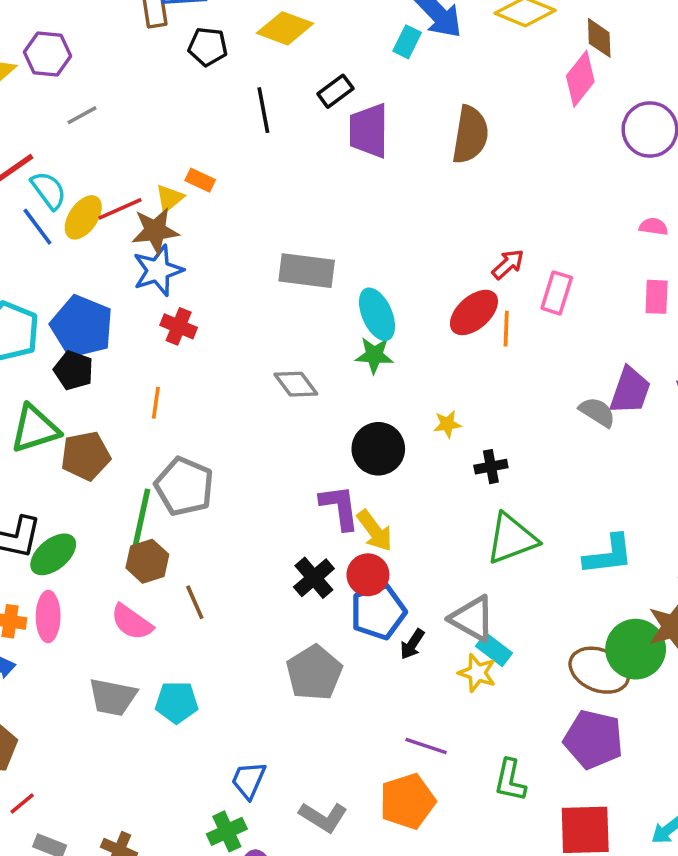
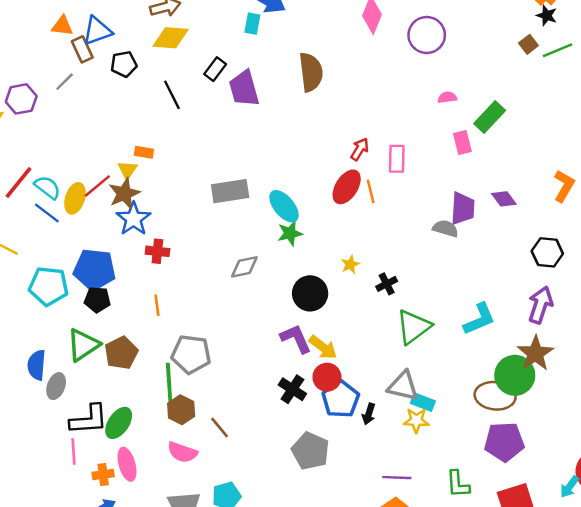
gray line: (82, 115) -> (65, 82), moved
gray diamond: (296, 384) -> (244, 267), turned -48

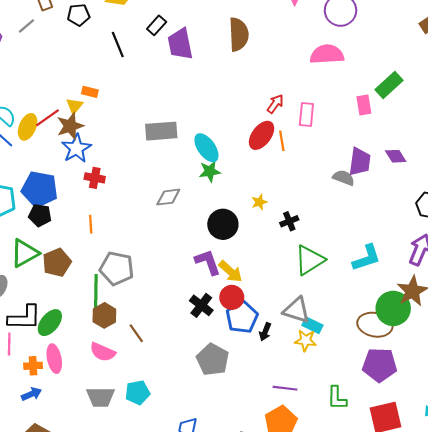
pink semicircle: (447, 97) -> (327, 54), moved, size x2.0

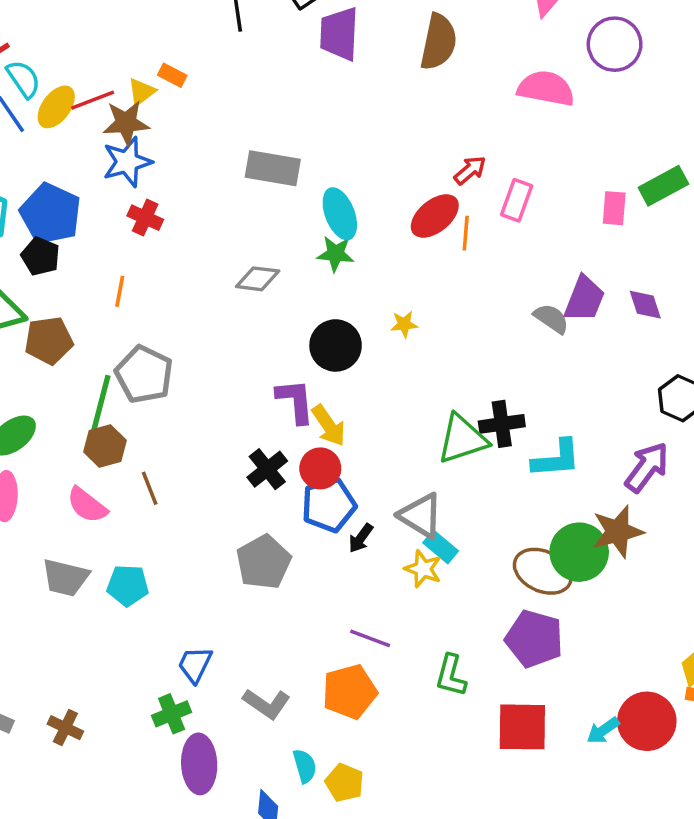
pink semicircle: (327, 54) -> (546, 88), moved
black cross: (289, 221) -> (502, 424), moved, size x1.4

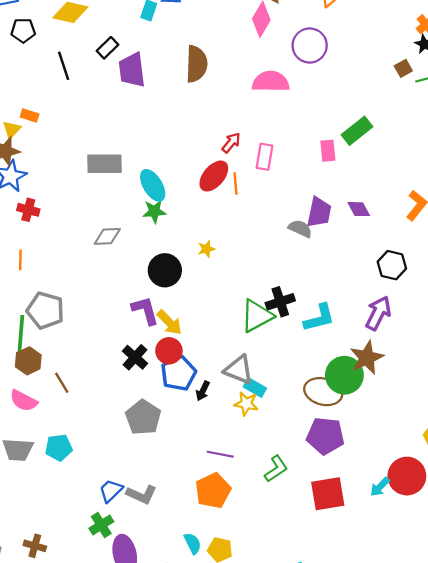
blue trapezoid: (195, 664) -> (111, 491), turned 30
green L-shape: (451, 675) -> (276, 469), turned -128
gray L-shape: (267, 704) -> (142, 495), moved

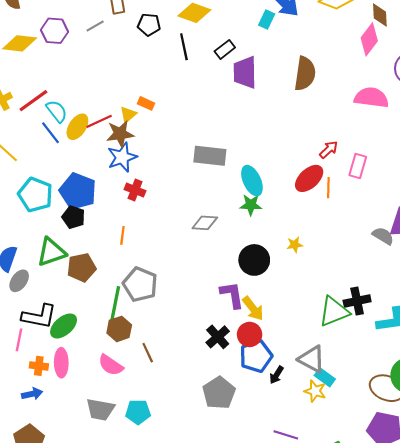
black line: (64, 66) -> (184, 47), moved

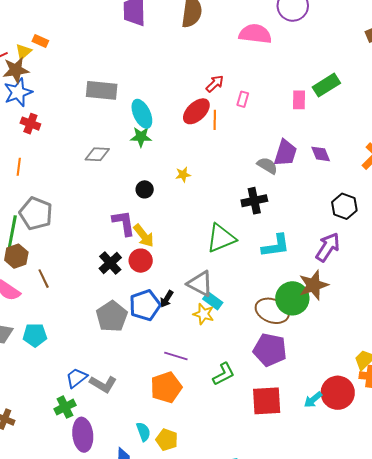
pink rectangle: (358, 166) -> (243, 99), size x0.7
black circle: (254, 260) -> (145, 189), size x0.6
black cross: (357, 301) -> (254, 201), moved
blue pentagon: (256, 356) -> (145, 305), moved

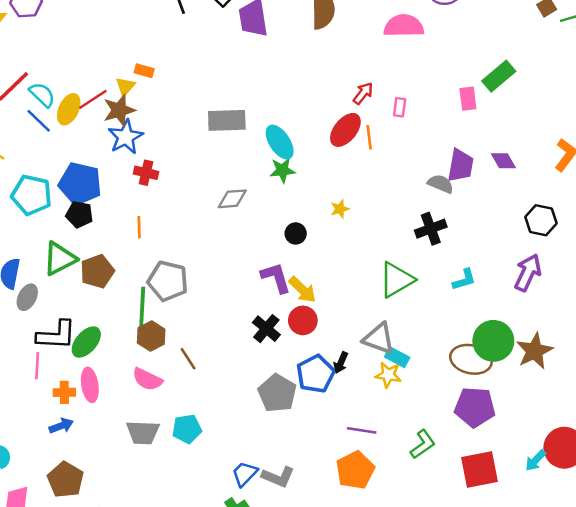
cyan L-shape: (276, 246) -> (464, 280), size x0.7
brown star: (314, 285) -> (535, 351), moved

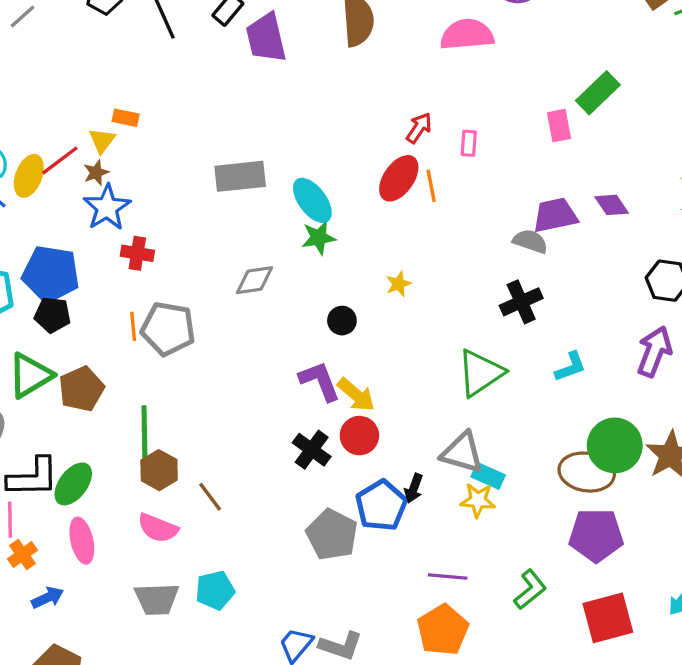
brown star: (119, 110) -> (96, 173), size x0.6
purple trapezoid: (460, 166) -> (555, 215), turned -108
gray pentagon: (168, 281) -> (168, 329), moved
orange cross: (64, 392) -> (23, 554), moved, turned -30

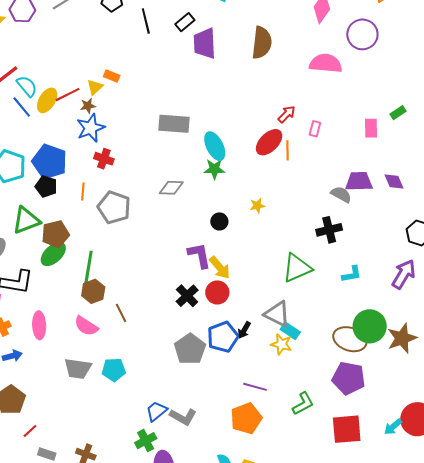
green rectangle: (598, 93) -> (398, 113), size x0.6
orange line: (133, 326) -> (83, 192), moved
green ellipse: (73, 484) -> (53, 254), moved

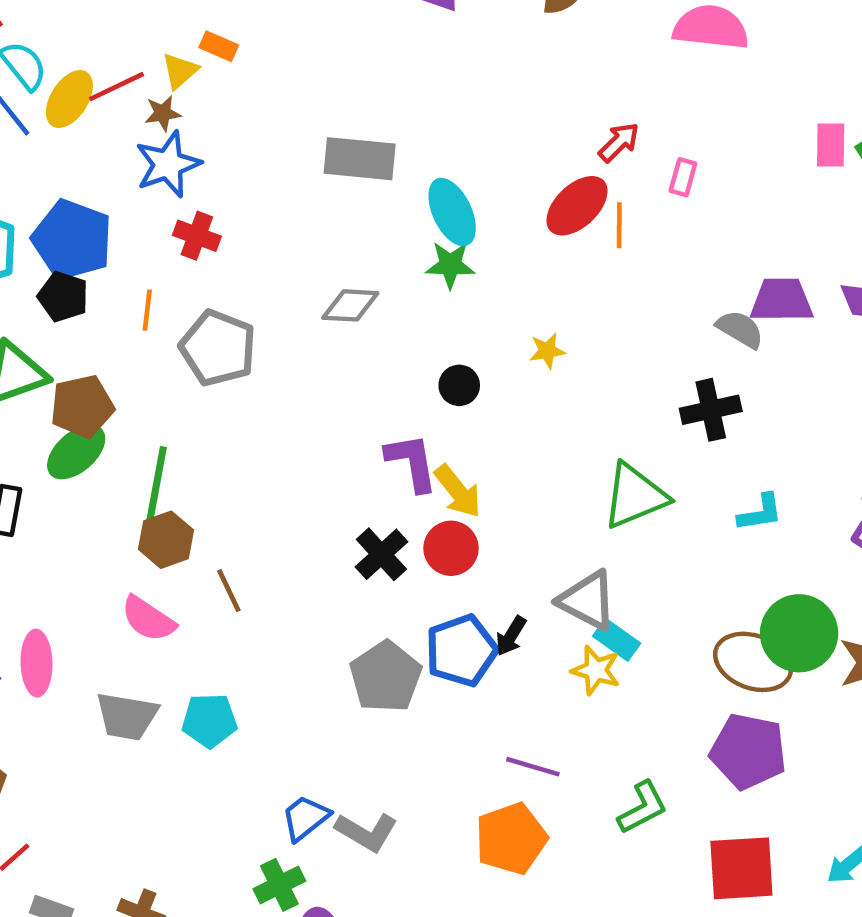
pink rectangle: (371, 128) -> (831, 145), moved
pink ellipse: (39, 325) -> (37, 663), moved

